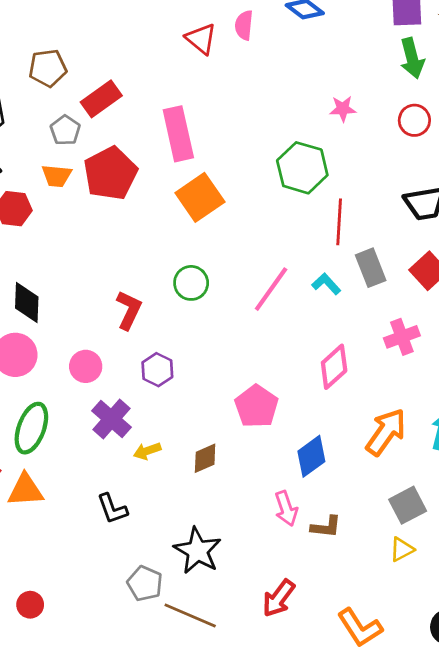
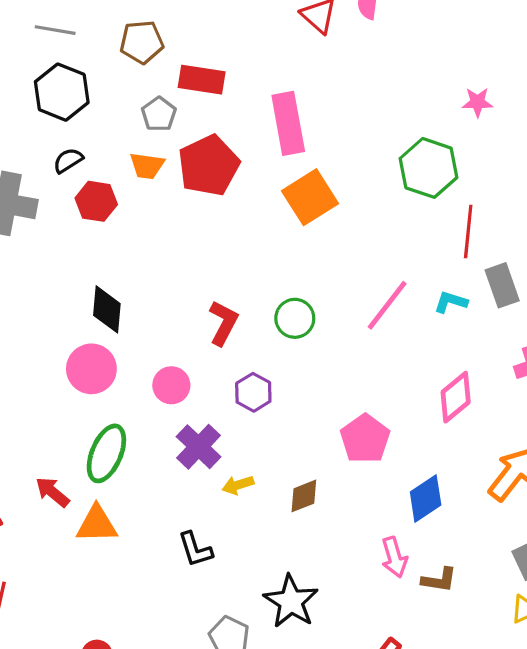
red rectangle: (101, 99) -> (202, 80), turned 42
green circle: (191, 283) -> (295, 318), moved
cyan L-shape: (326, 284) -> (451, 302), turned -32

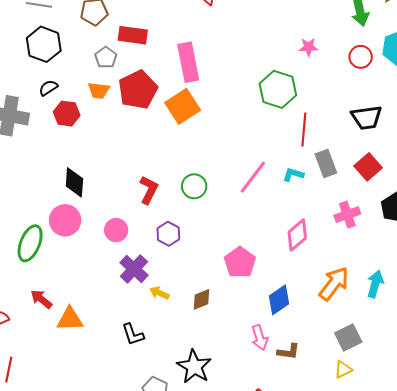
orange square: (310, 197) -> (183, 106), moved
green ellipse: (106, 453) -> (30, 243), moved
yellow arrow: (238, 485) -> (159, 293), turned 42

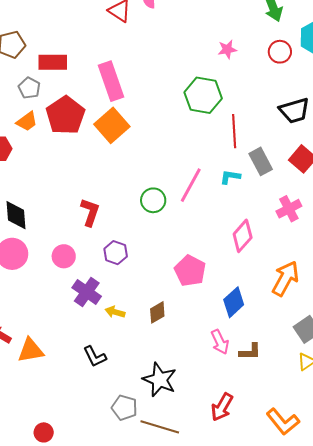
orange trapezoid: (99, 90) -> (27, 121), turned -35
green circle: (194, 186) -> (153, 200), moved

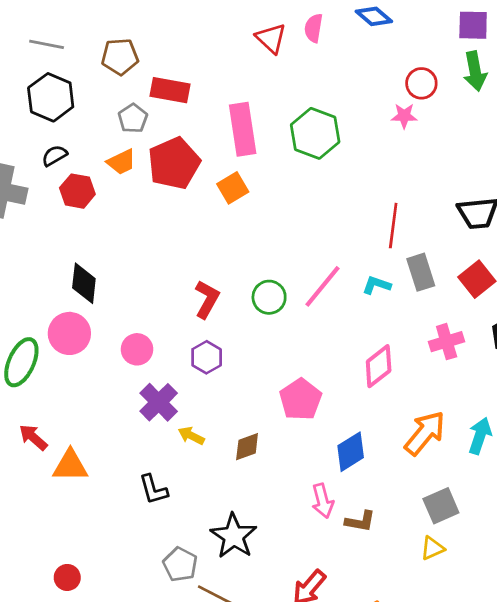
red circle: (280, 52) -> (421, 83), moved
green hexagon: (203, 95) -> (315, 133), moved
orange square: (112, 125) -> (233, 188), size x0.7
red L-shape: (90, 212) -> (207, 299), moved

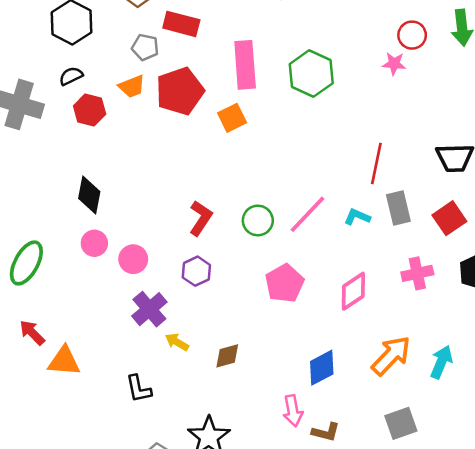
gray pentagon: (133, 118) -> (145, 47), turned -30
pink circle: (69, 333) -> (94, 243), moved, size x0.7
pink pentagon: (301, 399) -> (285, 283), moved

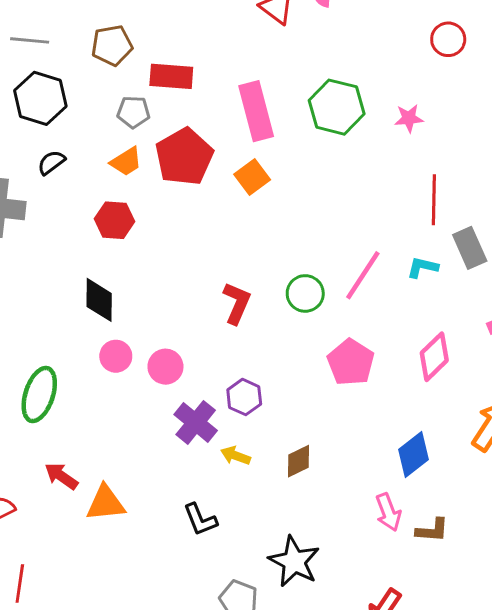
pink star: (394, 64) -> (409, 118), moved
red hexagon: (90, 110) -> (115, 220), moved
purple hexagon: (196, 271) -> (244, 397), moved

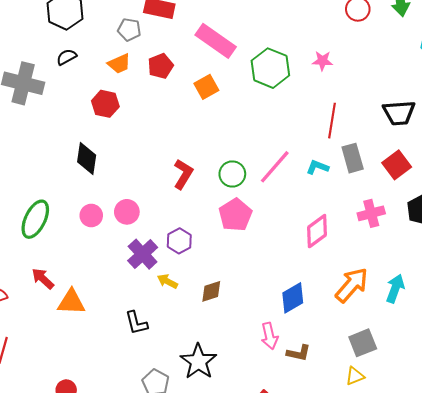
green hexagon: (337, 107) -> (270, 68), moved
pink rectangle: (256, 111) -> (216, 41), turned -48
red pentagon: (184, 157) -> (161, 66), size x0.6
pink circle: (116, 356) -> (91, 216), moved
pink pentagon: (351, 362) -> (235, 215), moved

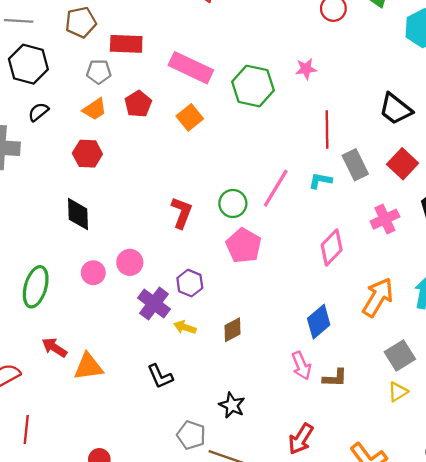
black trapezoid: (399, 113) -> (395, 109), turned 52
black star: (198, 361) -> (232, 405), size x0.7

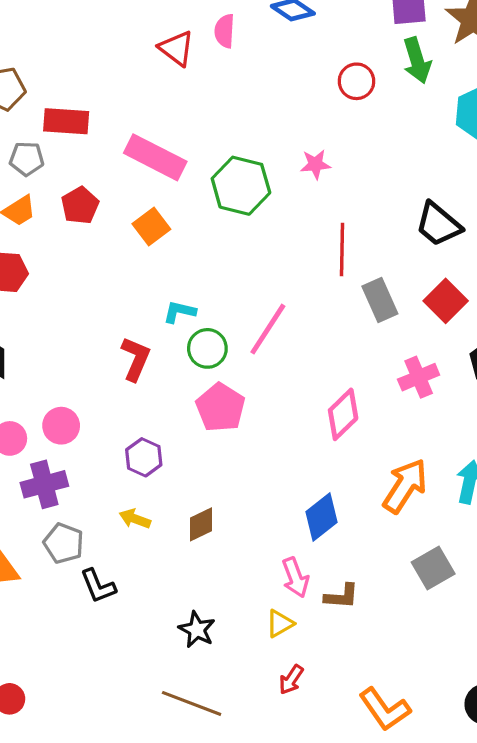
cyan L-shape: (320, 181) -> (179, 312), moved
purple cross: (154, 304) -> (44, 484), moved, turned 36
yellow triangle: (398, 392) -> (280, 624), moved
gray pentagon: (191, 435) -> (64, 543), moved
red arrow: (301, 439) -> (291, 680), size x0.7

